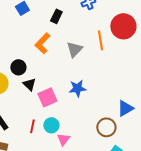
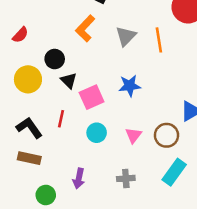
orange line: (100, 40) -> (159, 40), moved
red line: (32, 126) -> (61, 119), moved
pink triangle: (63, 139) -> (133, 135), moved

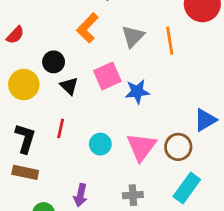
pink square: (92, 97) -> (107, 76), moved
black L-shape: (29, 128) -> (25, 138), turned 52
pink triangle: (133, 135) -> (141, 147), size x1.6

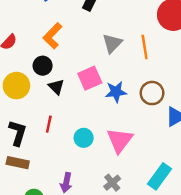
orange L-shape: (88, 28) -> (53, 36), moved
brown circle: (178, 147) -> (152, 93), moved
gray cross: (133, 195) -> (112, 183), turned -35

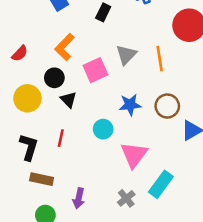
pink square: (90, 78) -> (95, 70), moved
cyan circle: (84, 138) -> (103, 129), moved
brown rectangle: (18, 163) -> (42, 179), moved
cyan rectangle: (159, 176) -> (161, 184), moved

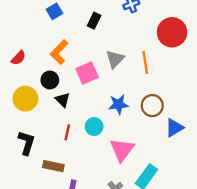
red line: (61, 138) -> (67, 132), moved
brown rectangle: (42, 179) -> (53, 166), moved

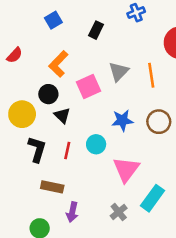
red semicircle: (18, 58) -> (15, 55), moved
black L-shape: (27, 143) -> (37, 149), moved

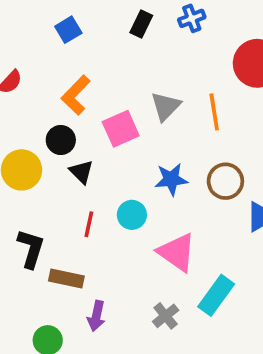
black rectangle: (96, 30) -> (141, 24), moved
black L-shape: (37, 149) -> (31, 249), moved
pink triangle: (126, 169) -> (177, 252), turned -32

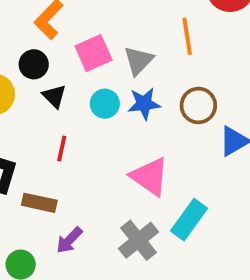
gray triangle: (166, 106) -> (138, 61), moved
cyan circle: (132, 215) -> (105, 104), moved
purple arrow: (96, 316) -> (69, 240), turned 32
gray cross: (166, 316) -> (138, 240), size x1.5

